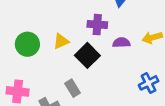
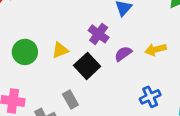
purple cross: (97, 25) -> (99, 34), turned 30
purple semicircle: (121, 43) -> (123, 54), turned -35

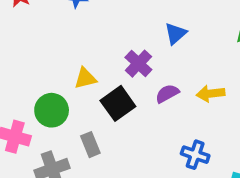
green circle: (25, 52) -> (52, 110), moved
blue cross: (150, 97) -> (195, 155), turned 36

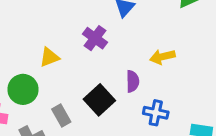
purple semicircle: (167, 94) -> (133, 81), moved, turned 125
black square: (118, 103) -> (99, 100), moved

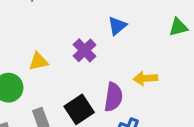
purple semicircle: (133, 81) -> (113, 97), size x1.4

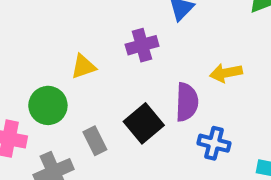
purple cross: (85, 50) -> (142, 45), turned 35

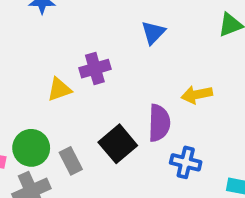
purple cross: (142, 45) -> (95, 69), moved
green circle: (48, 105) -> (31, 148), moved

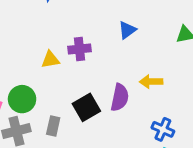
gray rectangle: (71, 161) -> (53, 126), moved, turned 30
blue cross: (186, 162) -> (163, 129), moved

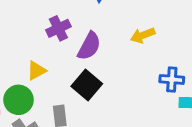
yellow triangle: (50, 60) -> (37, 71), moved
purple semicircle: (120, 98) -> (89, 46), moved, turned 36

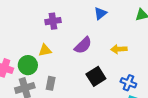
purple cross: (58, 28) -> (53, 21), moved
black square: (87, 85) -> (96, 76), moved

